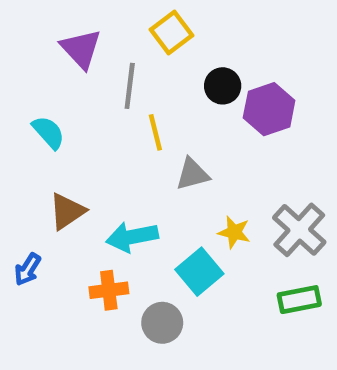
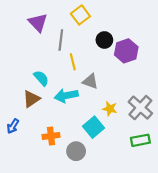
cyan semicircle: (48, 132) -> (41, 78), moved
gray triangle: (192, 174) -> (90, 81), turned 35
cyan arrow: (132, 237) -> (66, 96), moved

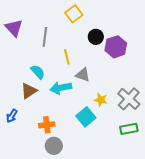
purple triangle: (38, 23) -> (14, 28), moved
gray line: (61, 40) -> (45, 37), moved
gray circle: (76, 151) -> (54, 146), moved

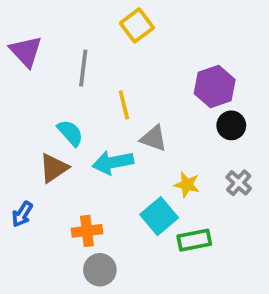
black circle: (96, 37) -> (231, 125), moved
gray cross: (129, 99) -> (239, 183), size x0.6
green rectangle: (129, 129) -> (194, 240), moved

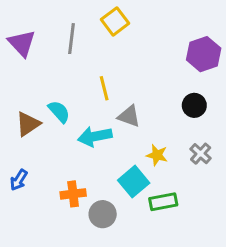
gray line: (83, 68) -> (71, 39), moved
purple hexagon: (215, 87) -> (204, 54), moved
brown triangle: (54, 168) -> (28, 124), moved
gray circle: (100, 270) -> (103, 214), moved

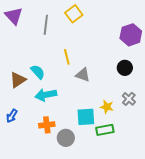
purple triangle: (22, 43) -> (14, 16), moved
cyan arrow: (95, 136) -> (46, 95), moved
yellow star: (157, 155) -> (107, 107), moved
cyan square: (134, 182) -> (86, 117), turned 36

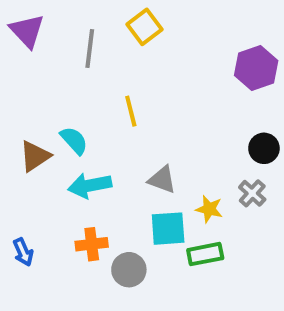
black circle: (125, 68) -> (264, 148), moved
gray triangle: (83, 75) -> (162, 180), moved
blue arrow: (12, 116) -> (23, 252), moved, turned -56

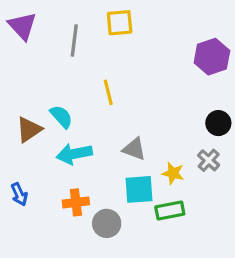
yellow square: (145, 27) -> (120, 23), turned 32
blue arrow: (23, 252) -> (19, 194), moved

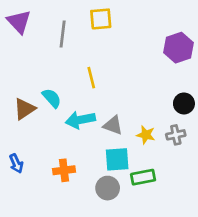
cyan arrow: (74, 154) -> (80, 120), moved
gray cross: (209, 160) -> (176, 135), turned 36
yellow star: (173, 173) -> (146, 135), moved
gray circle: (107, 223) -> (108, 188), moved

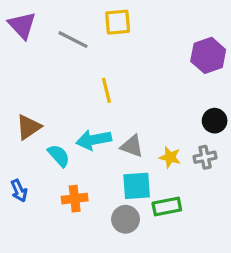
gray line: (63, 34) -> (73, 40), turned -70
cyan semicircle: (52, 98) -> (59, 156), moved

